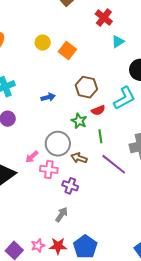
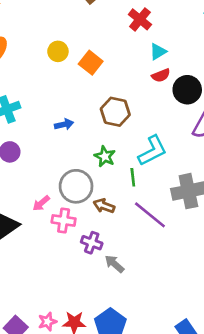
cyan L-shape: (124, 98) -> (152, 151), moved
red semicircle: (98, 110) -> (161, 75), moved
gray arrow: (62, 215) -> (114, 264), moved, turned -84

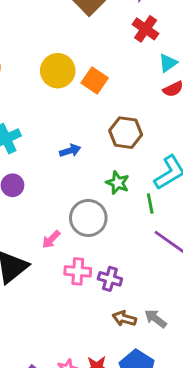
yellow circle: (58, 51) -> (58, 71), size x1.5
brown arrow: (104, 206) -> (124, 318), moved
pink cross: (64, 220) -> (78, 271), moved
gray arrow: (114, 264) -> (156, 319), moved

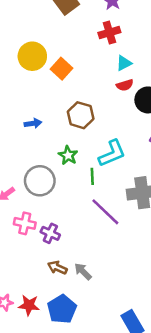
red cross: (146, 29) -> (109, 32), turned 30

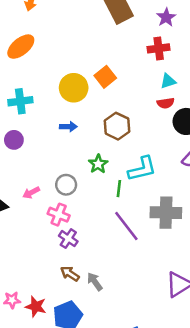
yellow circle: (32, 56) -> (74, 88), moved
gray circle: (40, 181) -> (66, 185), size x0.7
pink cross: (25, 223) -> (59, 215), moved

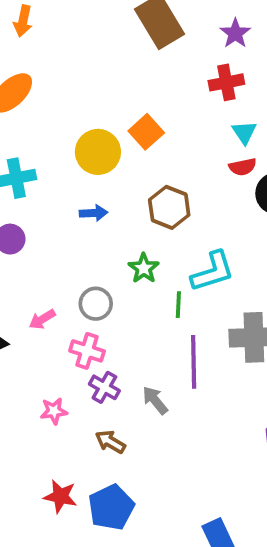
cyan triangle: (168, 81) -> (244, 132), turned -42
purple line: (126, 226) -> (194, 362), turned 40
gray arrow: (95, 282) -> (155, 400), moved
pink star: (12, 300) -> (54, 411), moved

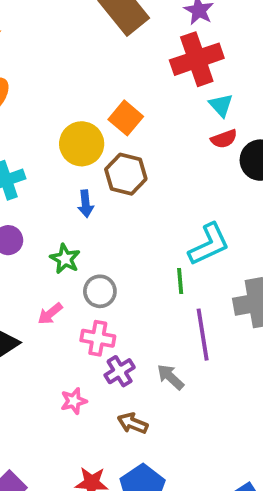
red cross: (226, 82) -> (197, 59), size x1.5
brown hexagon: (169, 207) -> (126, 174), moved
blue arrow: (94, 213) -> (86, 204), turned 95
green star: (144, 268) -> (65, 259), moved
purple cross: (104, 387) -> (120, 371), turned 36

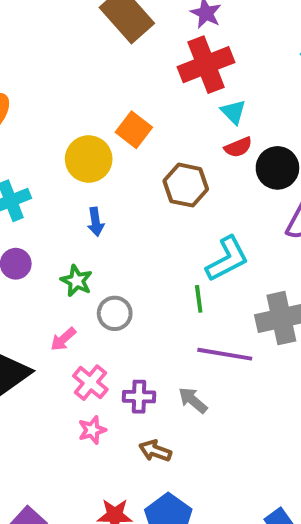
brown hexagon: (126, 174) -> (186, 185), moved
purple line: (203, 335) -> (225, 354), turned -69
pink cross: (98, 338) -> (90, 383), moved, turned 32
purple cross: (120, 371) -> (139, 397), turned 36

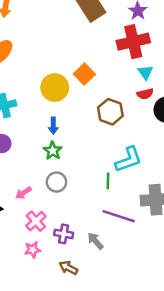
green star: (76, 281) -> (53, 151), moved

